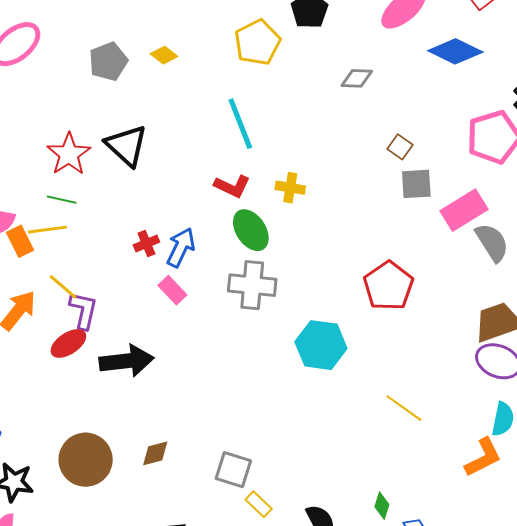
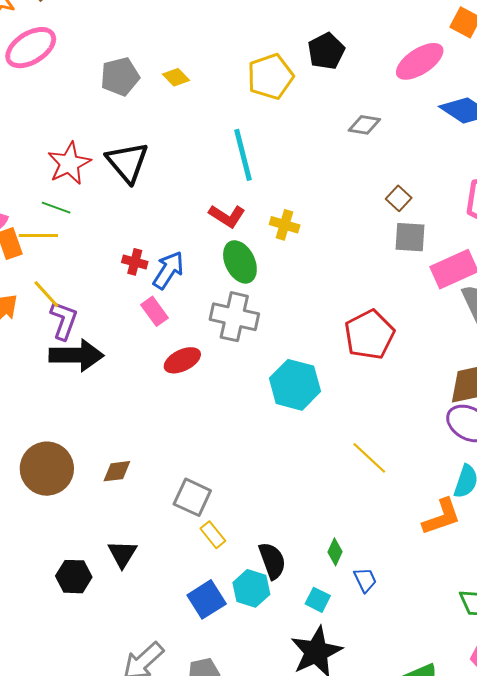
red cross: (146, 244) -> (135, 262), turned 30
red ellipse: (68, 343) -> (182, 360), moved
black arrow: (127, 361) -> (76, 355), moved

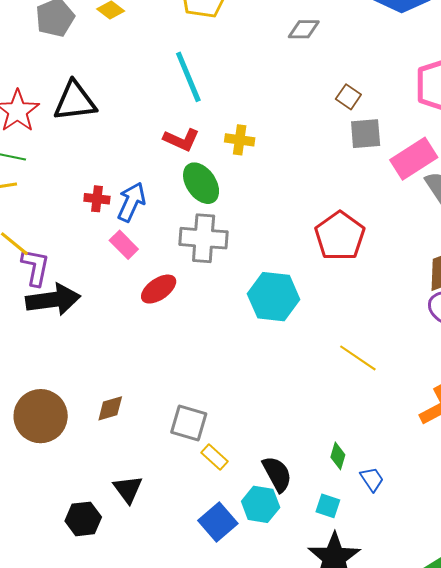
black triangle: (127, 162) -> (75, 101), turned -48

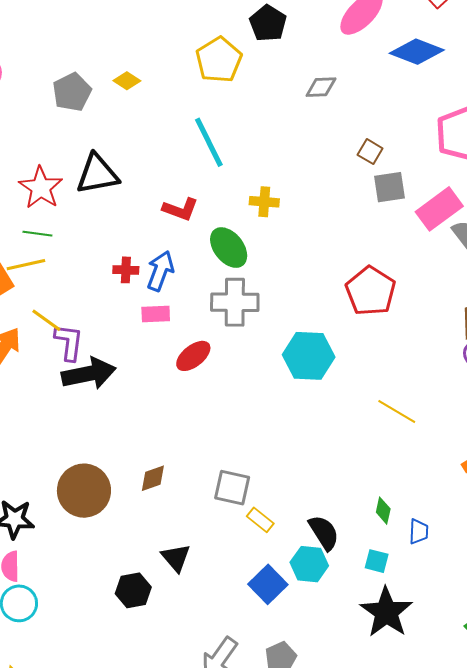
red L-shape: (181, 140) -> (180, 209), moved
pink rectangle: (124, 245) -> (156, 314), turned -44
blue trapezoid: (372, 479) -> (419, 532), turned 40

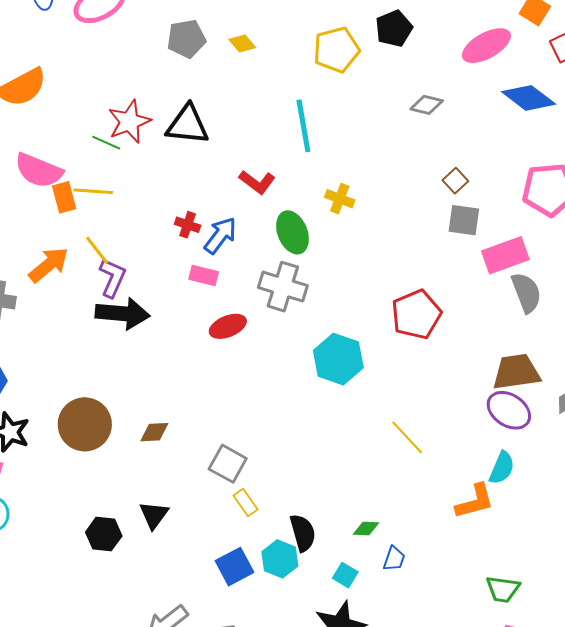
green line: (37, 234) -> (106, 143), moved
green diamond: (383, 511) -> (366, 529), turned 64

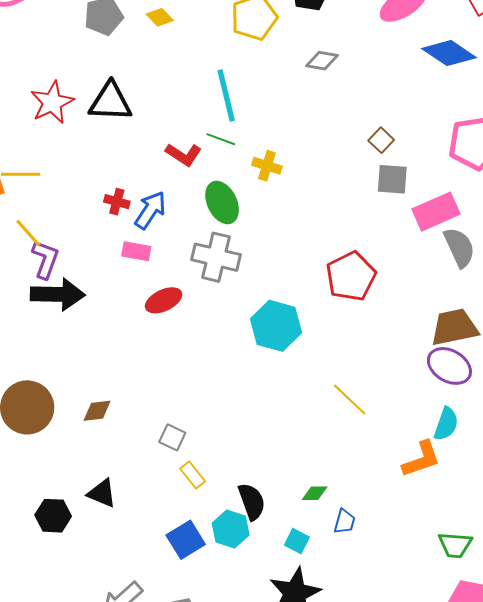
gray diamond: (427, 105) -> (322, 61), moved
green line: (106, 143) -> (221, 139), moved
gray square: (228, 464) -> (172, 437), size x0.7
black triangle: (154, 515) -> (102, 493), turned -40

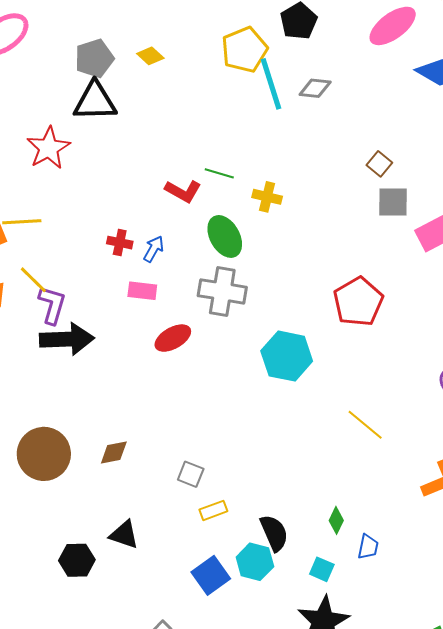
cyan line: (226, 95) -> (271, 84), moved
black triangle: (110, 102) -> (95, 101), moved
blue arrow: (150, 210) -> (154, 249), size x0.7
yellow rectangle: (193, 475) -> (213, 510), turned -68
green diamond: (315, 493) -> (336, 520), turned -60

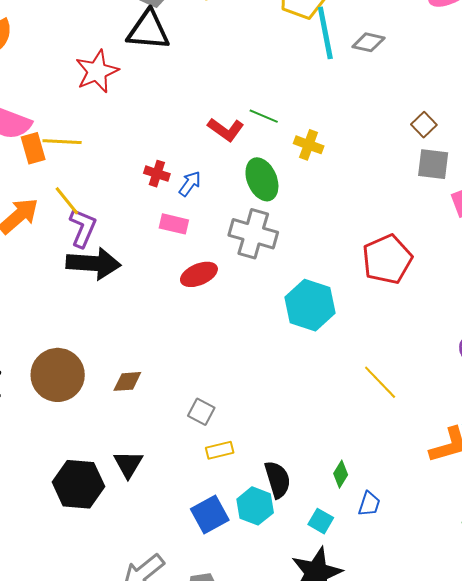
black triangle: (124, 535) -> (128, 464), turned 36
black hexagon: (77, 560) -> (78, 484), size x1.4

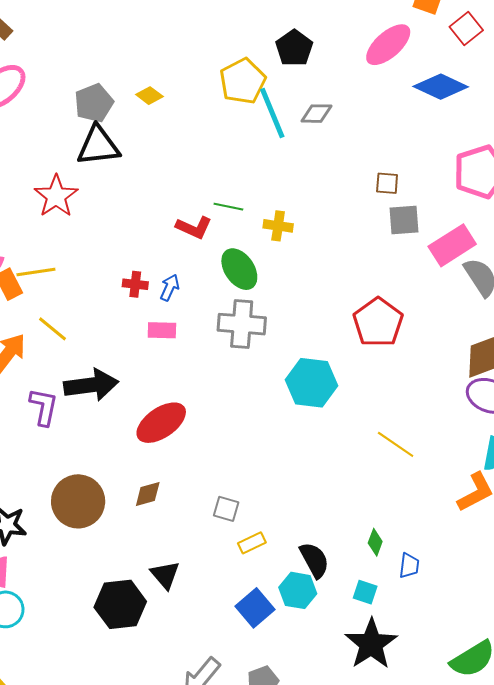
brown square: (424, 125) -> (387, 183), turned -30
purple L-shape: (83, 228) -> (44, 407), moved
red ellipse: (199, 274) -> (161, 423), moved, size x1.4

